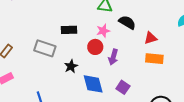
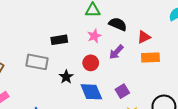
red circle: (95, 47) -> (91, 63), moved
purple arrow: (113, 57) -> (116, 52), moved, turned 35
purple square: (123, 87) -> (122, 91), turned 32

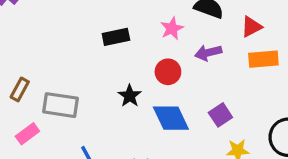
purple arrow: (116, 52) -> (208, 53), turned 35
gray rectangle: (37, 62) -> (61, 105), moved

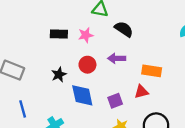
red triangle: (251, 27) -> (141, 92), moved
pink star: (172, 28) -> (86, 35), moved

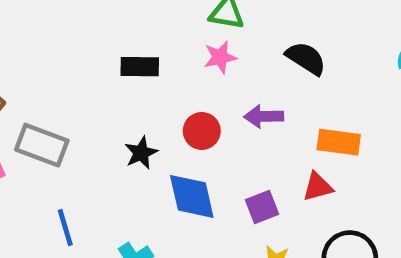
black semicircle: (124, 29) -> (306, 58), moved
pink star: (86, 35) -> (220, 57), moved

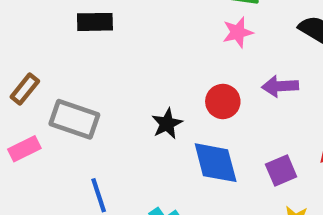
black rectangle: (140, 67) -> (95, 22), moved

